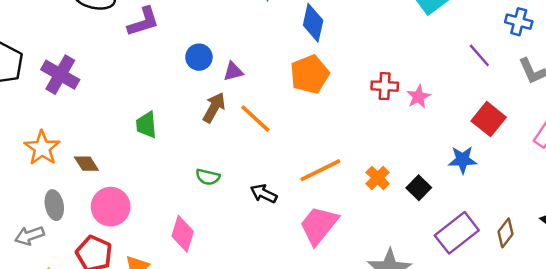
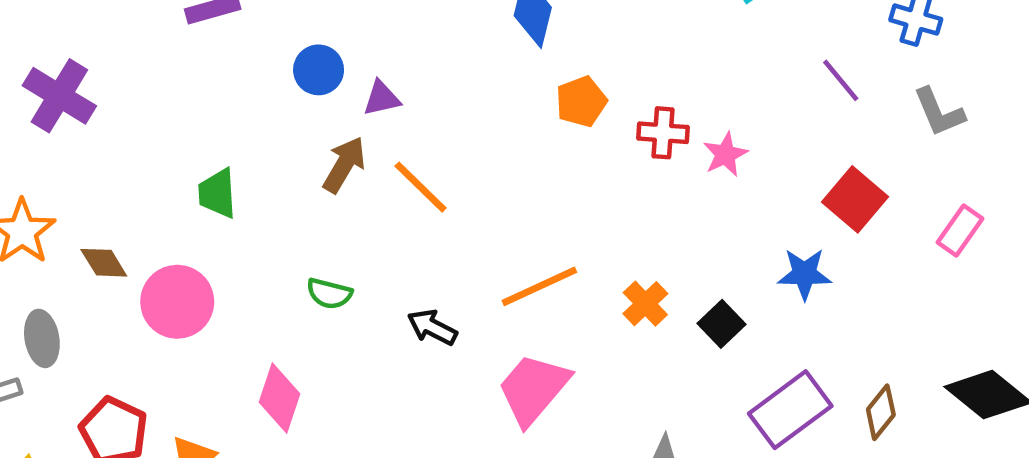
orange pentagon: (310, 74) -> (581, 102), moved, size x0.7
pink circle: (111, 207) -> (177, 302), moved

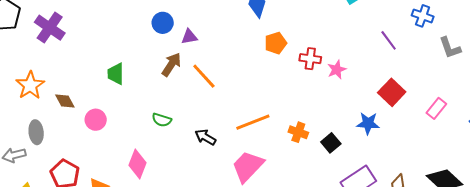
gray L-shape: (939, 112) -> (450, 48), moved
pink circle: (177, 302) -> (96, 120), size x0.7
orange cross: (645, 304) -> (298, 132), turned -30

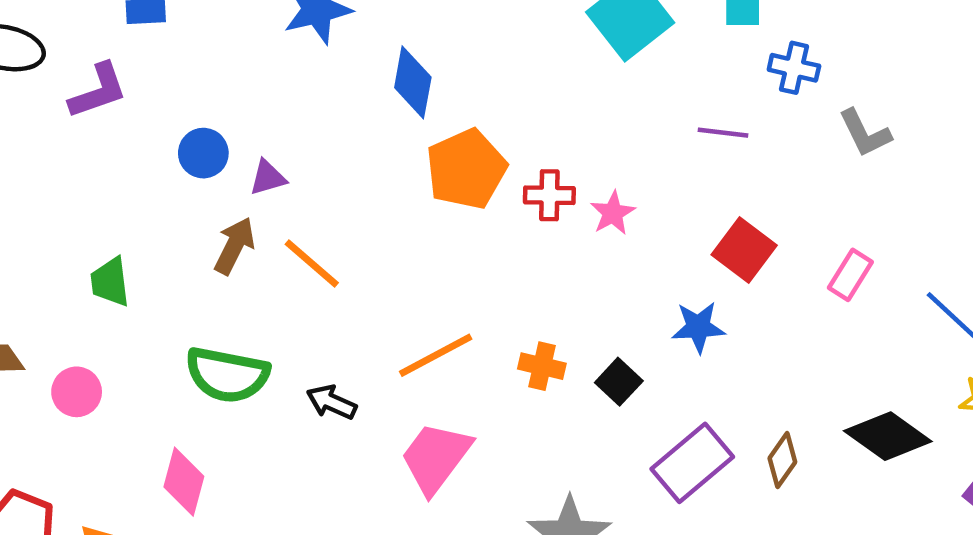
purple line: (389, 40) -> (723, 133), turned -40
orange pentagon: (276, 43) -> (466, 169), size x1.6
green semicircle: (162, 120) -> (227, 375), size x1.8

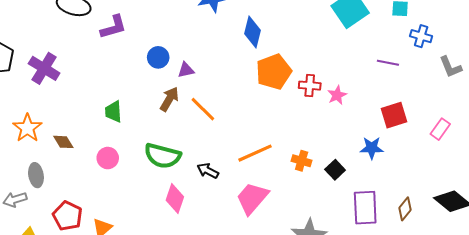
red square: (744, 250) -> (394, 115), turned 32
pink circle: (77, 392) -> (108, 158), moved
purple rectangle: (692, 463) -> (365, 208), turned -56
pink diamond: (184, 482) -> (175, 198), moved

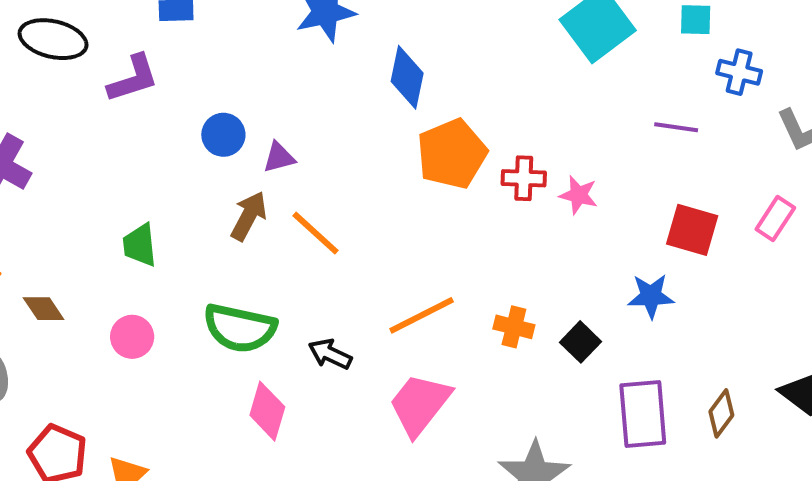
pink star: (337, 95) -> (579, 195), turned -30
red square: (394, 115) -> (692, 230), turned 36
pink rectangle: (440, 129) -> (775, 218), moved

